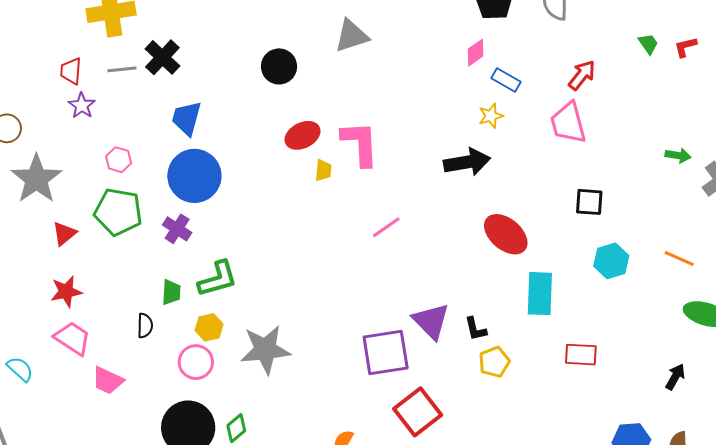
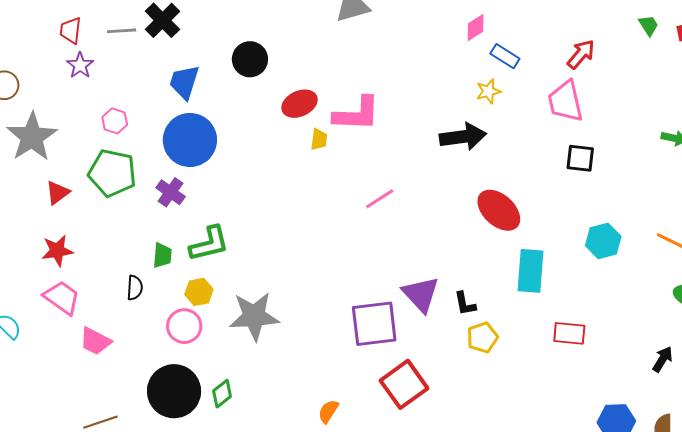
black circle: (279, 66) -> (250, 59), moved
pink L-shape: (360, 143) -> (357, 114), turned 93
black square: (589, 202) -> (580, 158), moved

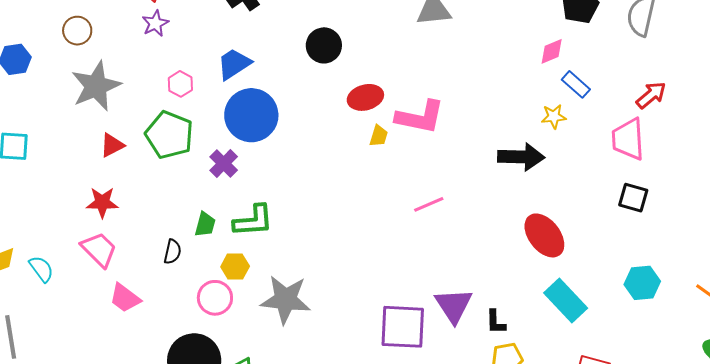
blue trapezoid: (184, 82) -> (234, 64), moved, turned 30
cyan rectangle: (531, 271) -> (566, 300), turned -57

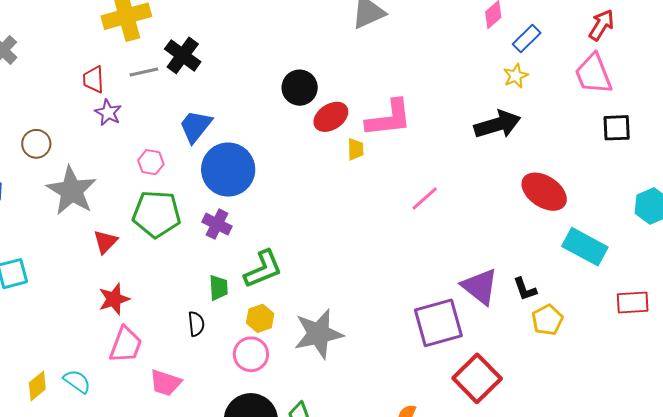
black circle: (324, 45) -> (300, 88), moved
blue rectangle: (576, 84) -> (527, 38), turned -68
pink trapezoid: (99, 249) -> (126, 345), turned 84

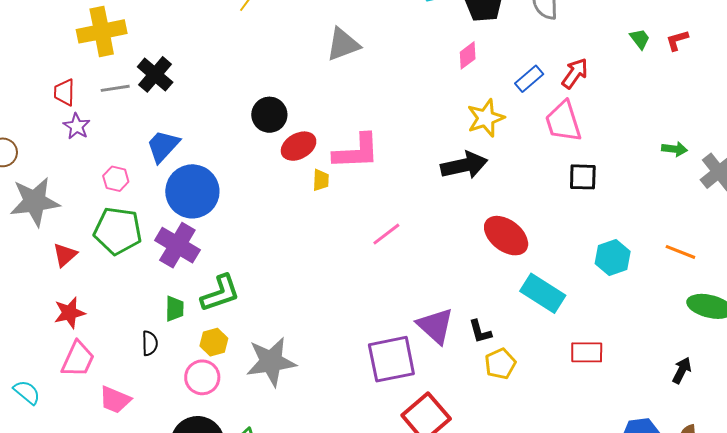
blue rectangle: (527, 38) -> (529, 79), moved
yellow star: (516, 76) -> (486, 118), size x1.5
gray star: (71, 191) -> (35, 202), turned 30
purple cross: (217, 224) -> (177, 245), size x1.5

